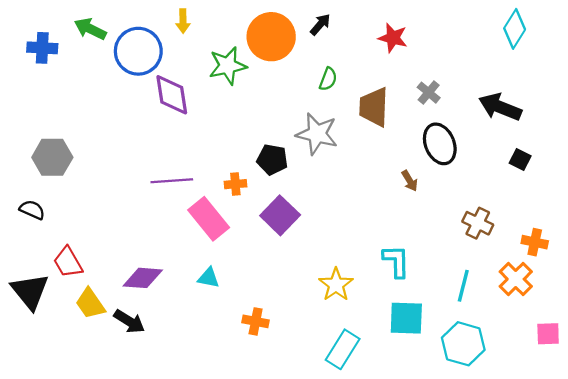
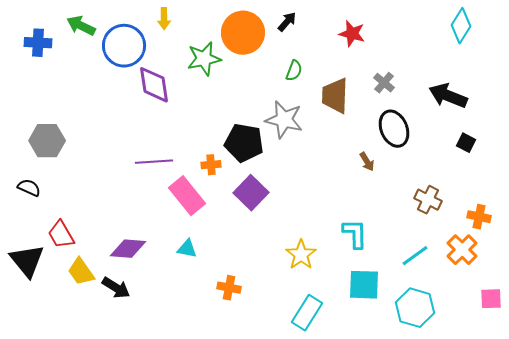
black pentagon: (272, 160) -> (244, 143), size x1.4
cyan line: (463, 286) -> (415, 256), turned 40

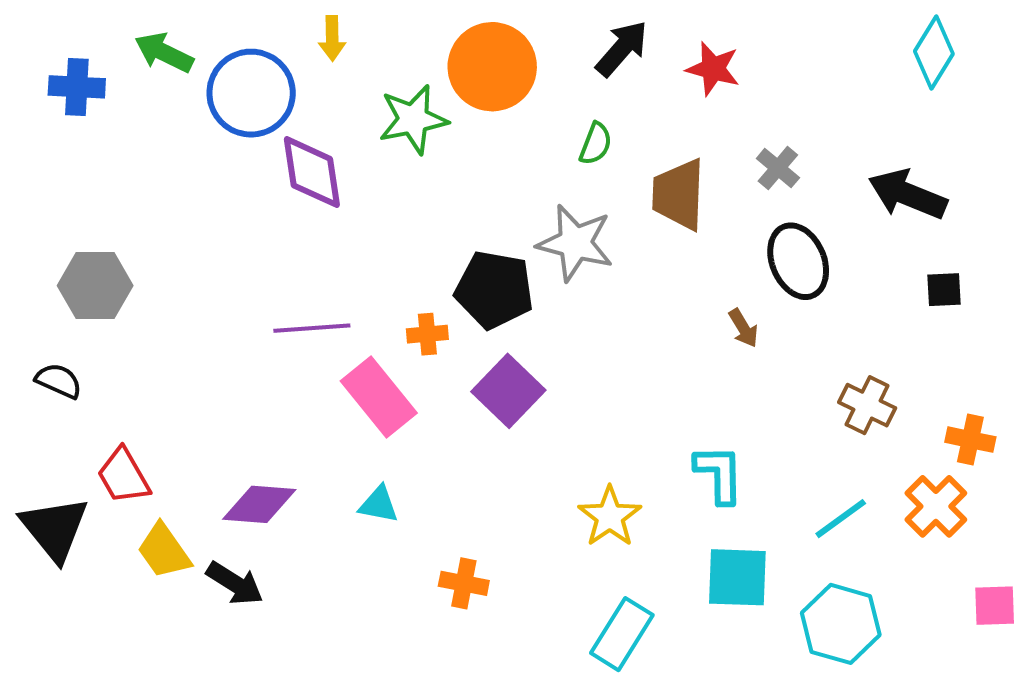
black arrow: (287, 22) -> (622, 48), moved, size x1.4
black square: (466, 143) -> (944, 290), turned -30

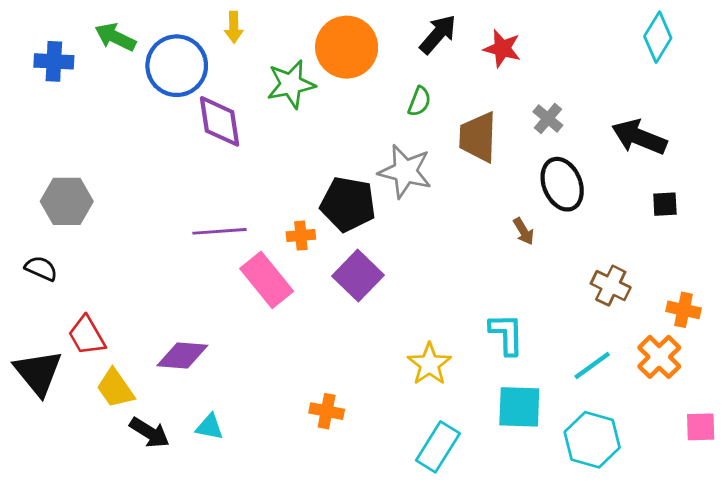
cyan triangle: (379, 504) -> (210, 427), moved
black arrow: (235, 583) -> (150, 433), moved

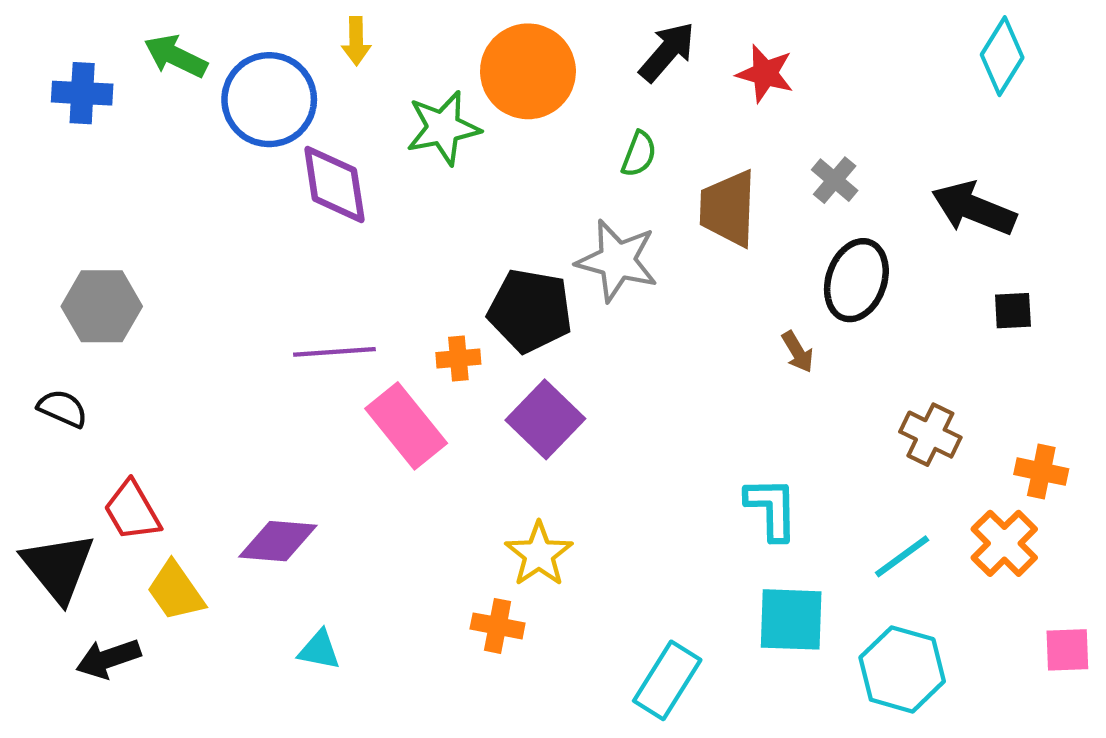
black ellipse: (562, 184) -> (856, 280), turned 42
yellow star: (429, 364) -> (539, 554), moved
black arrow: (150, 433) -> (108, 659), moved, turned 129

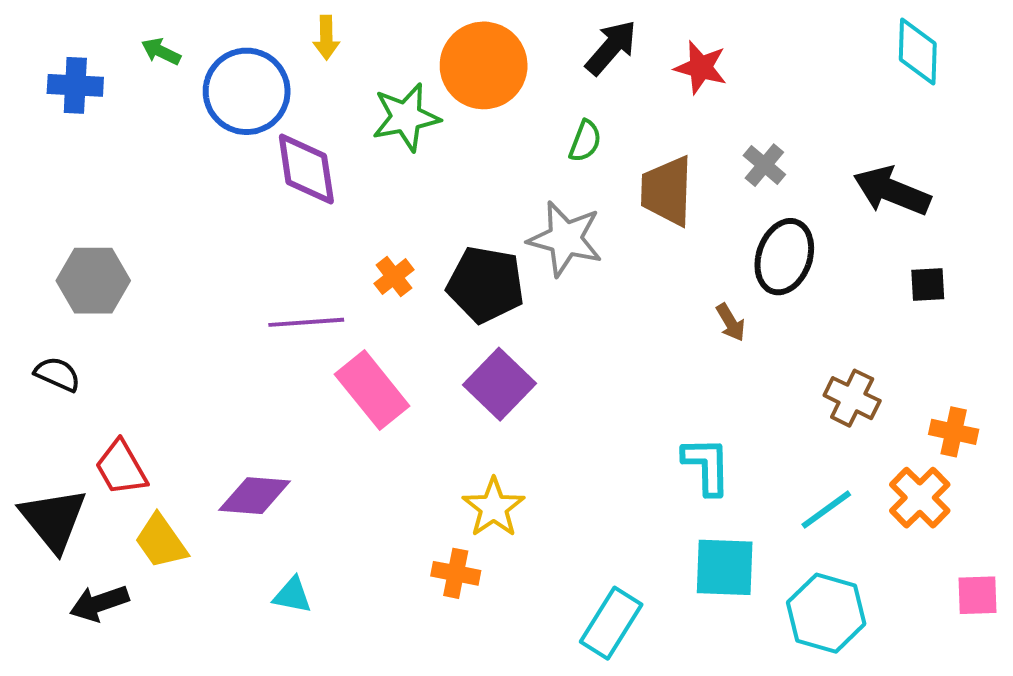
green arrow: (176, 56) -> (161, 52), size x0.7
cyan diamond: (1002, 56) -> (918, 52), turned -30
orange cross: (458, 358) -> (394, 277), moved, turned -33

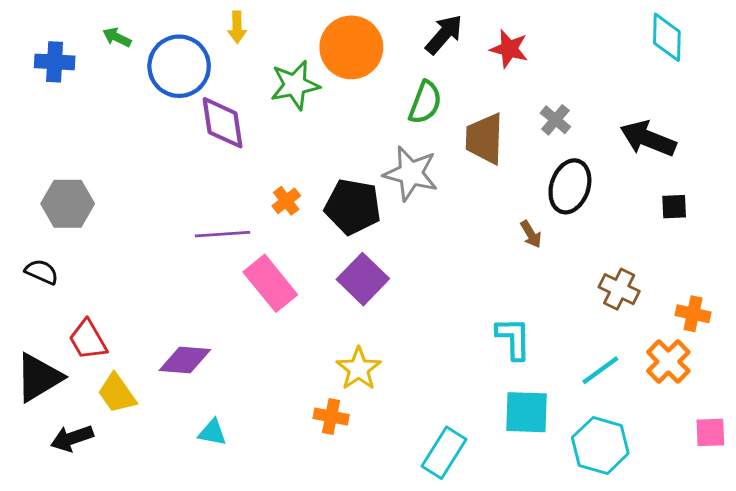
green semicircle: (585, 141) -> (425, 102), size x1.4
black triangle: (53, 520) -> (39, 377), turned 38

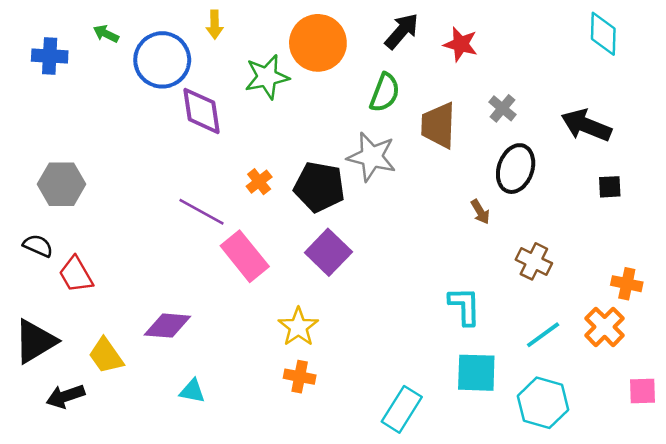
purple line: (223, 234) -> (201, 212), turned 33
brown cross: (619, 289) -> (534, 261), moved
red trapezoid: (88, 340) -> (76, 275), moved
yellow star: (359, 369) -> (298, 327), moved

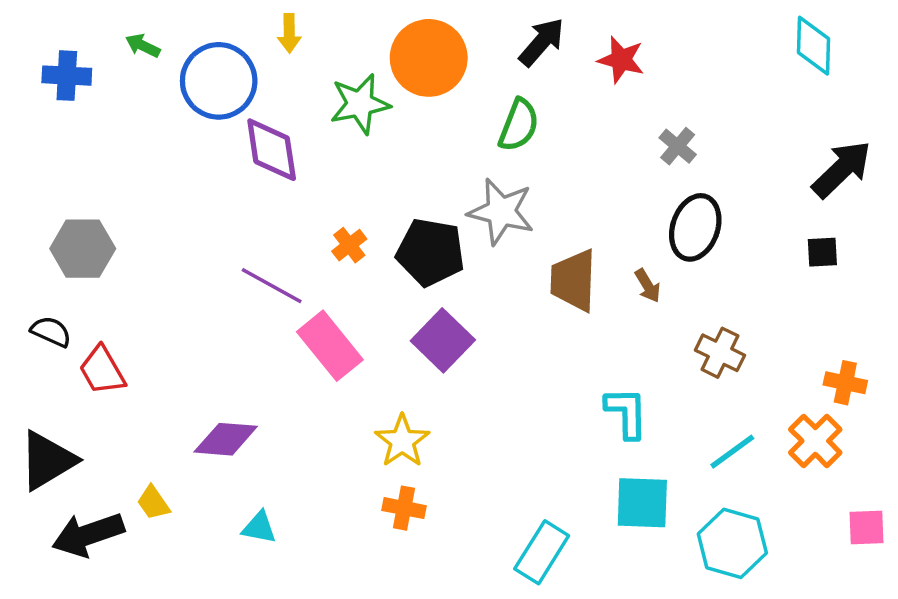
brown trapezoid: (438, 125) -> (573, 280), moved
black arrow: (586, 125) -> (842, 169), moved, turned 114
yellow trapezoid: (106, 356) -> (153, 503), moved, size x0.7
black arrow: (65, 396) -> (88, 535), size x1.4

